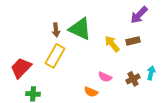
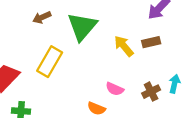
green triangle: (80, 29) -> (82, 27), turned 45
brown arrow: (56, 30) -> (42, 17), moved, turned 72

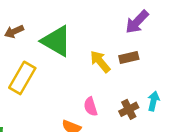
green triangle: (82, 27) -> (56, 41), turned -40
pink semicircle: (115, 89) -> (91, 107), turned 48

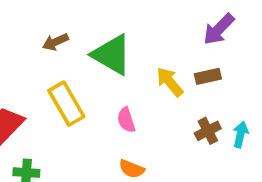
yellow rectangle: (22, 78) -> (66, 104), turned -60
pink semicircle: (91, 107) -> (126, 120), moved
brown cross: (129, 109) -> (208, 131), moved

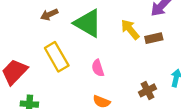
yellow arrow: (170, 82) -> (130, 29), moved
brown cross: (208, 131) -> (148, 90), moved

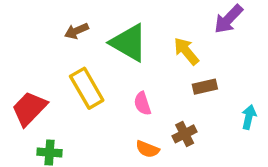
brown rectangle: (154, 38) -> (205, 87), moved
brown cross: (148, 90) -> (185, 134), moved

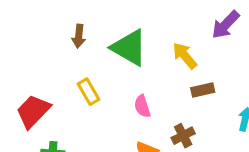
brown arrow: (77, 31) -> (79, 36), turned -60
yellow rectangle: (87, 88) -> (89, 92), size x0.7

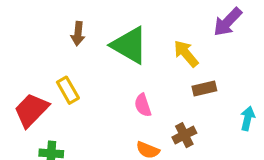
yellow rectangle: (89, 92) -> (68, 90), moved

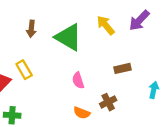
yellow arrow: (186, 54) -> (106, 25), moved

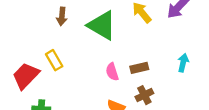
brown rectangle: (123, 68) -> (139, 68), moved
cyan arrow: (154, 90) -> (183, 63), moved

